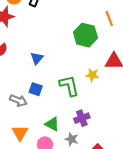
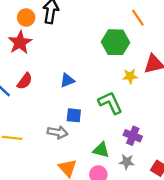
blue triangle: (37, 58) -> (67, 80), turned 40
yellow star: (92, 75) -> (130, 76), moved
purple cross: (82, 118) -> (133, 136), turned -35

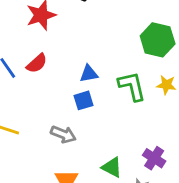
green L-shape: (110, 103) -> (132, 86), moved
blue square: (74, 115) -> (84, 100), moved, turned -35

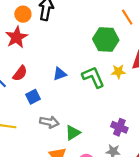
blue square: (84, 100) -> (33, 97), moved
green triangle: (112, 167) -> (73, 133), moved, turned -49

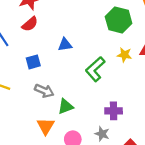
red semicircle: (20, 73) -> (30, 24), moved
green L-shape: (93, 77) -> (95, 69), moved, turned -120
purple cross: (119, 127) -> (114, 111), turned -35

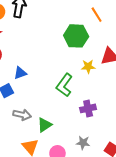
blue triangle: (65, 45) -> (20, 73), moved
purple cross: (114, 111) -> (88, 108), moved

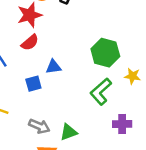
green hexagon: (76, 36) -> (105, 53), moved
gray arrow: (22, 115) -> (39, 126), moved

